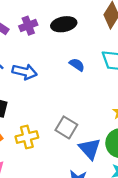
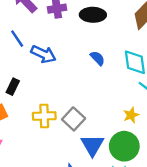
yellow cross: (27, 137) -> (44, 116), moved

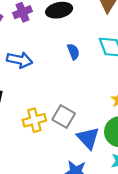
blue semicircle: (97, 58) -> (73, 52), turned 35

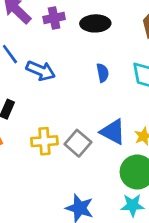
blue triangle: (88, 138) -> (113, 132), moved, turned -30

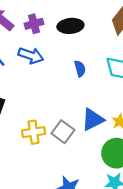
blue arrow: (41, 71) -> (31, 56), moved
blue triangle: (113, 132) -> (93, 120), turned -50

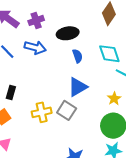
black ellipse: (70, 26) -> (68, 33), moved
blue triangle: (93, 120) -> (78, 87), moved

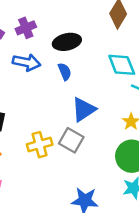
blue semicircle: (78, 56) -> (65, 72), moved

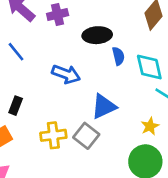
blue arrow: (27, 62) -> (66, 74), moved
blue semicircle: (65, 72) -> (118, 56), moved

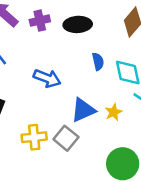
black ellipse: (97, 35) -> (78, 24), moved
yellow star: (150, 126) -> (114, 112), moved

